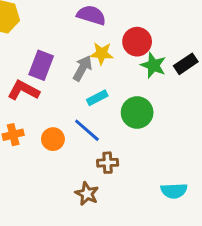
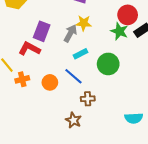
red circle: (137, 42) -> (128, 15), moved

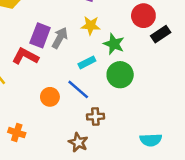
green star: (119, 31) -> (114, 44), moved
gray arrow: (70, 33) -> (60, 38), moved
orange cross: (22, 79) -> (17, 133), moved, turned 32

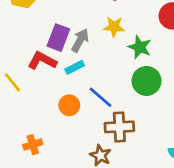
cyan rectangle: (87, 62) -> (75, 67), moved
brown cross: (95, 117) -> (119, 127), size x1.5
orange cross: (17, 133) -> (33, 145), turned -35

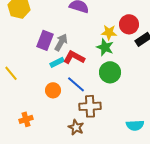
yellow star: (114, 27) -> (109, 32), moved
red L-shape: (42, 61) -> (74, 57), moved

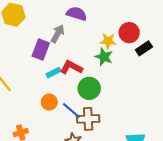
gray arrow: (61, 42) -> (58, 34), moved
green circle: (110, 72) -> (89, 88), moved
blue line: (76, 84) -> (71, 110), moved

